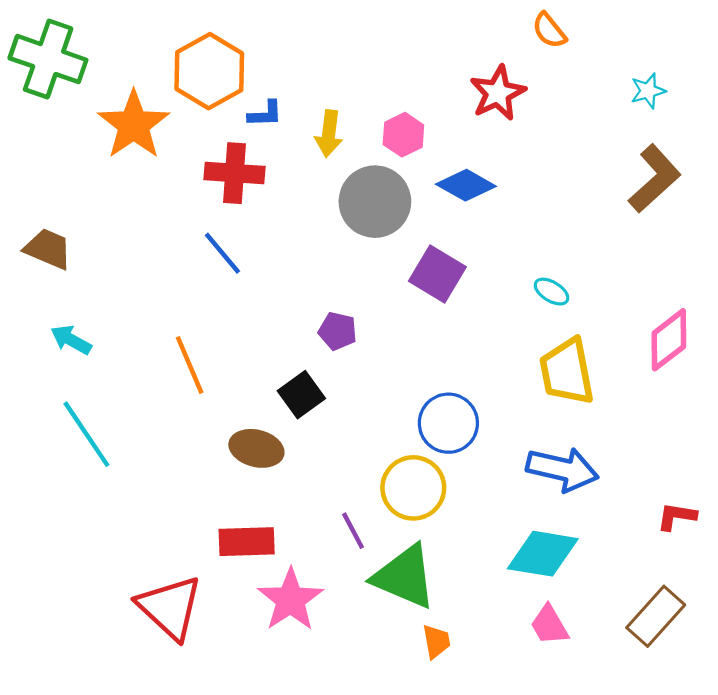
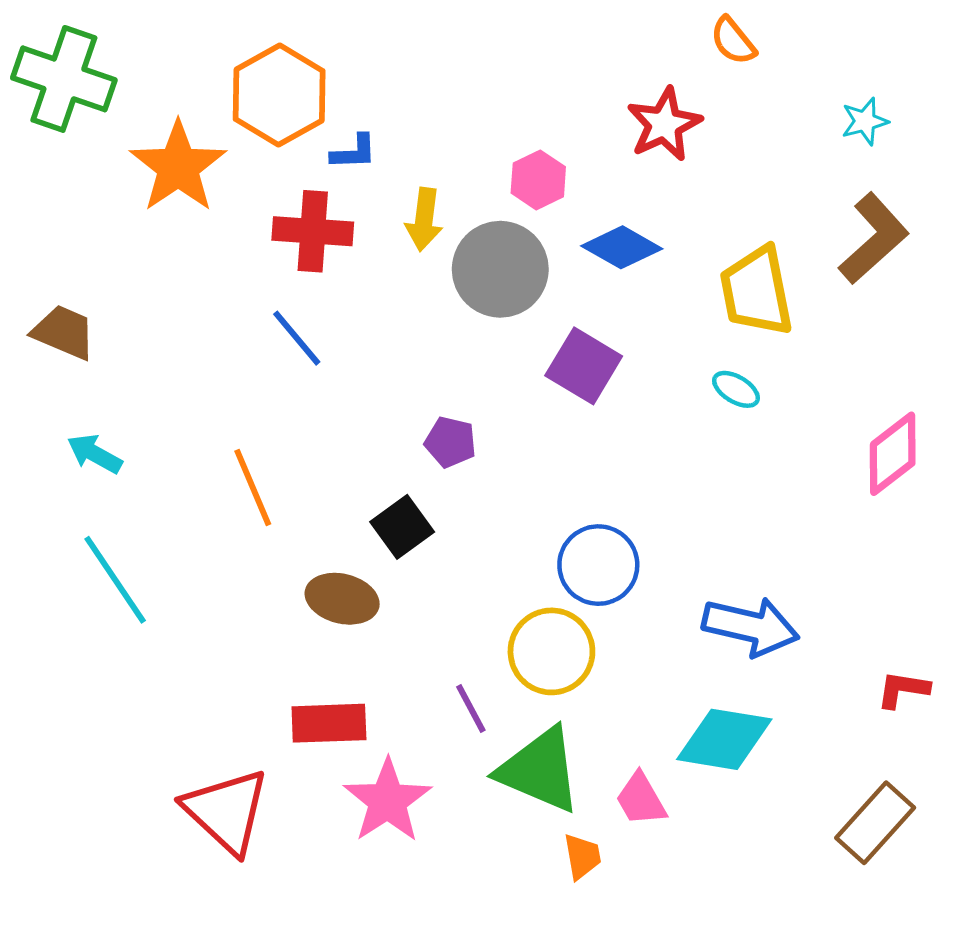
yellow arrow: (329, 134) -> (424, 219), moved
yellow trapezoid: (567, 372) -> (756, 291), moved
pink trapezoid: (549, 625) -> (641, 799), moved

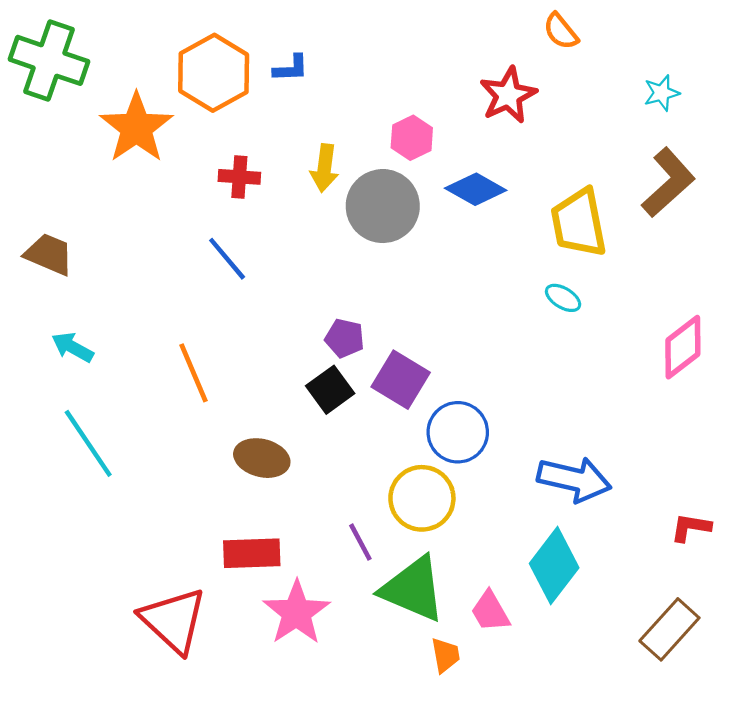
blue L-shape: (354, 152) -> (291, 68), moved
red cross: (313, 231) -> (239, 177), size x0.7
purple square: (584, 366) -> (401, 380), moved
black square: (402, 527) -> (330, 390), moved
cyan diamond: (724, 739) -> (554, 566), turned -62

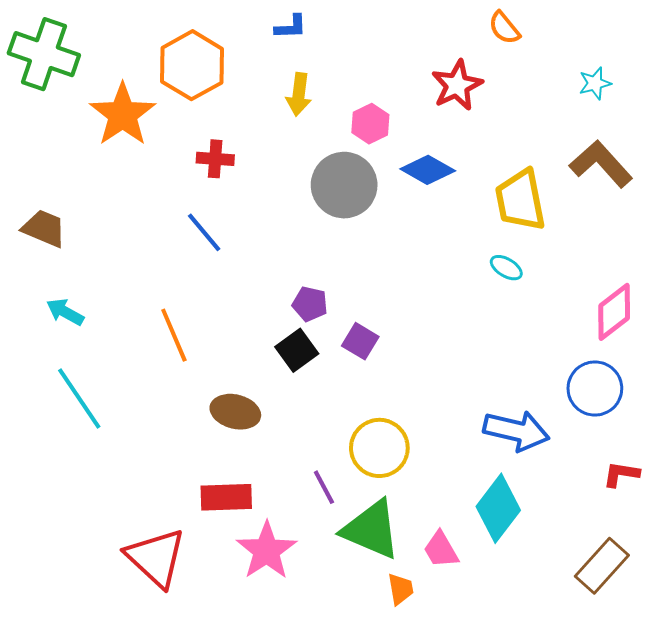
blue L-shape: (291, 68) -> (291, 27), moved
yellow arrow: (325, 168) -> (299, 94), moved
brown L-shape: (668, 183) -> (601, 164), turned -90
purple square: (401, 380) -> (360, 341), size x0.7
blue circle: (458, 432) -> (595, 388), moved

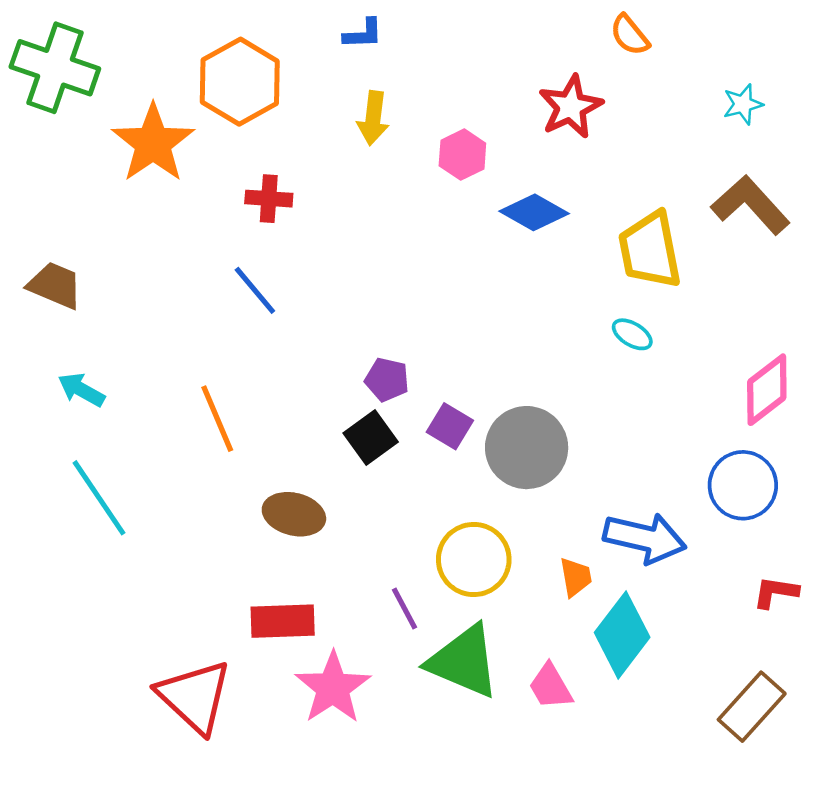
gray circle: (344, 185) -> (527, 448), moved
orange trapezoid: (401, 589) -> (576, 577), moved

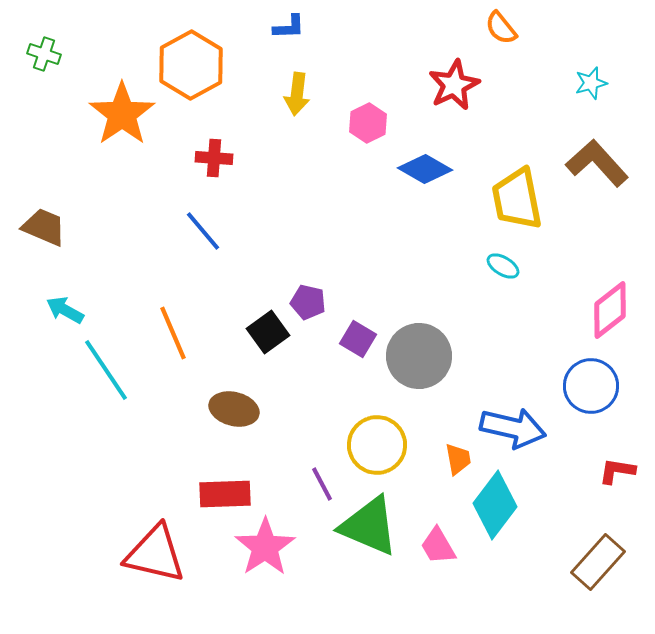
green cross: (55, 68) -> (44, 54), size x0.5
black square: (371, 437) -> (268, 332), moved
cyan line: (99, 498) -> (106, 370), moved
red triangle: (195, 697) -> (155, 554), turned -30

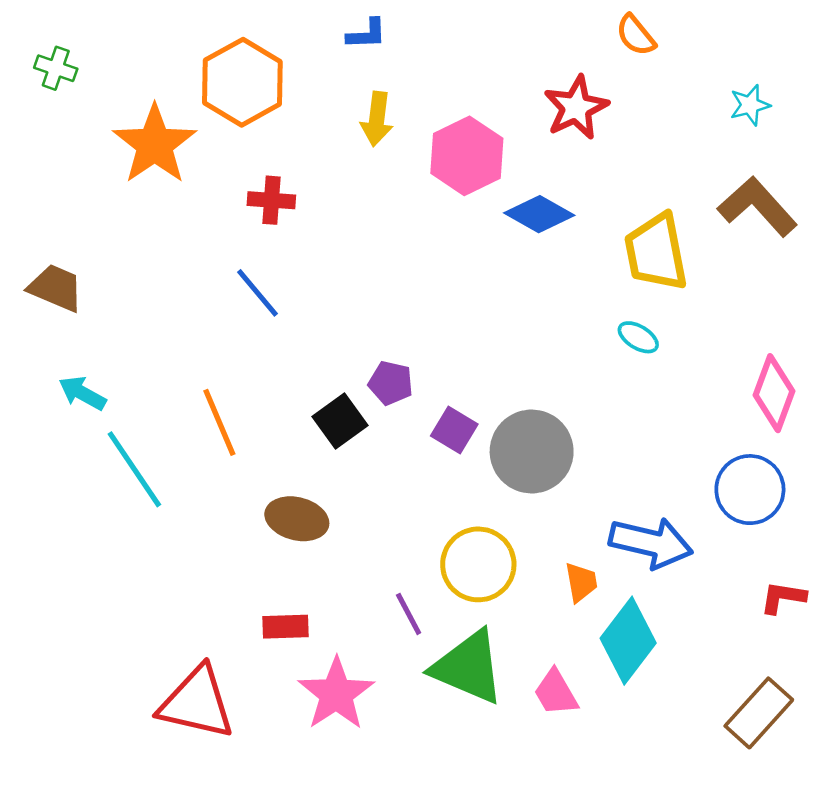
pink hexagon: (368, 123) -> (467, 156), size x1.5
pink diamond: (610, 310) -> (774, 393), turned -32
red rectangle: (225, 494) -> (285, 627), size x0.7

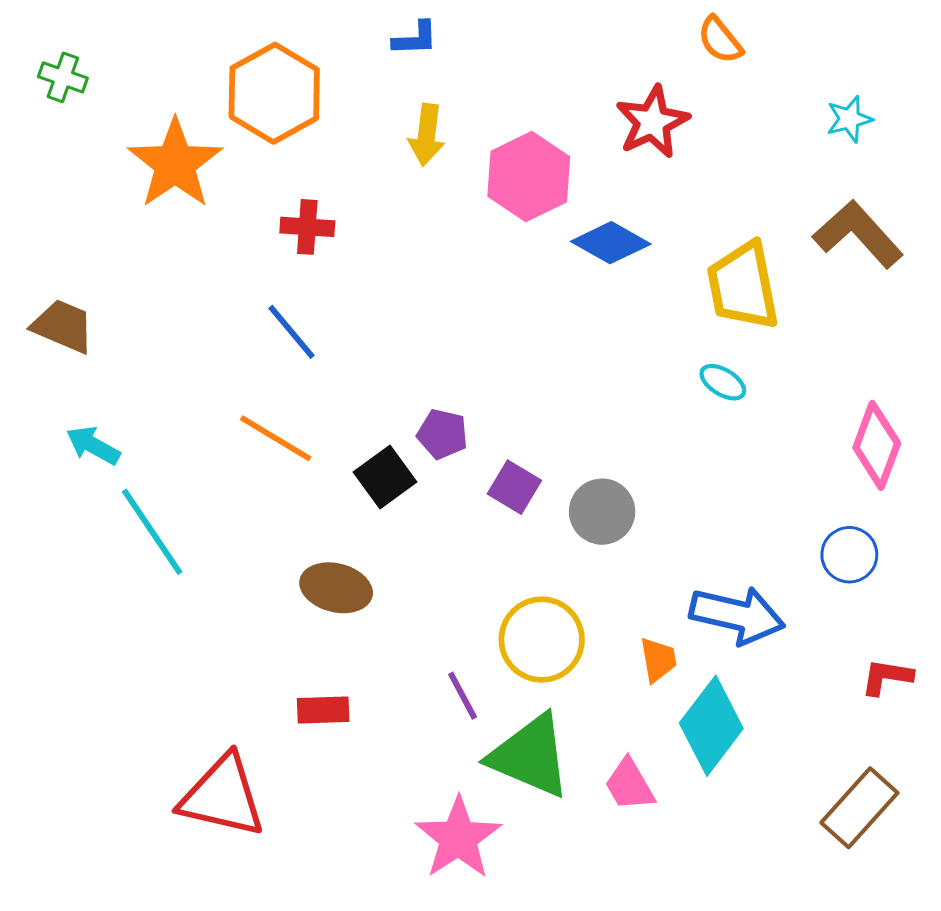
orange line: (219, 422) -> (276, 438), moved, turned -36
gray circle: (532, 451) -> (602, 512), size x0.7
blue circle: (750, 490) -> (849, 555), size x0.7
pink star: (336, 694) -> (458, 838), moved

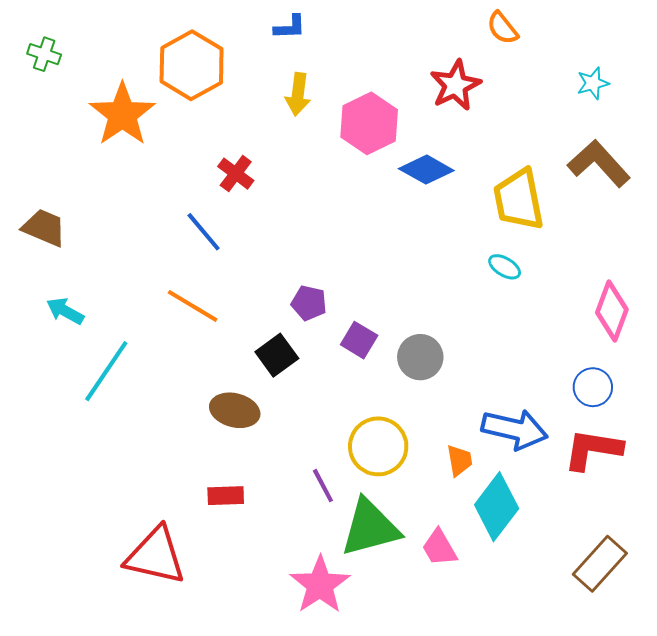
red cross: (307, 227) -> (236, 174), moved, turned 33
black square: (385, 477) -> (277, 355), moved
cyan line: (152, 532) -> (106, 371), turned 68
red L-shape: (887, 677) -> (593, 449), moved, size x1.6
green triangle: (530, 756) -> (370, 528), turned -38

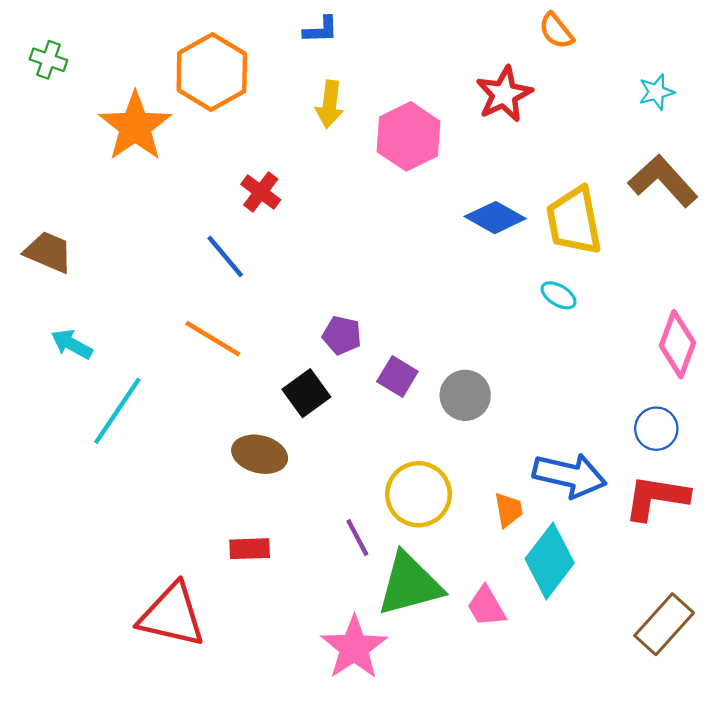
blue diamond: (426, 170) -> (495, 218), moved

